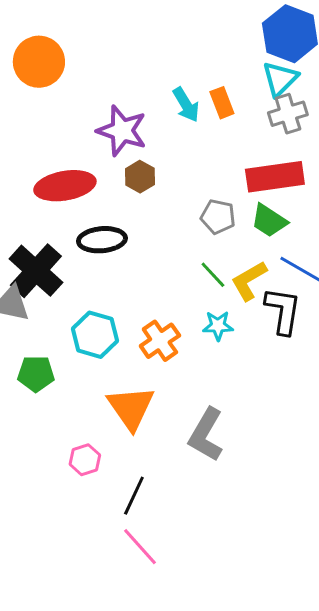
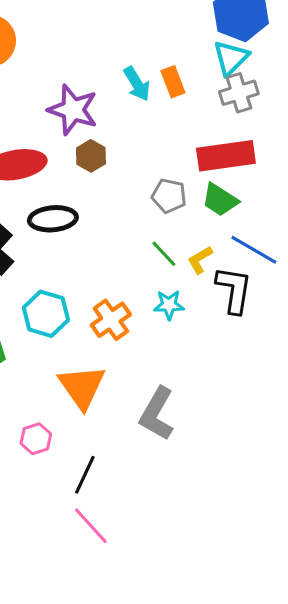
yellow L-shape: (249, 281) -> (200, 260), size x0.7

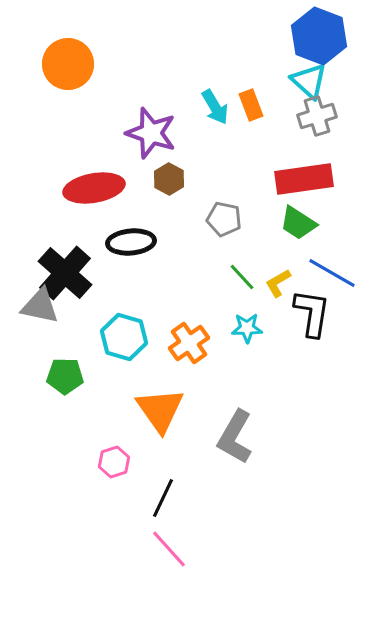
cyan triangle: (231, 58) -> (309, 81), turned -33
gray pentagon: (169, 196) -> (224, 219), moved

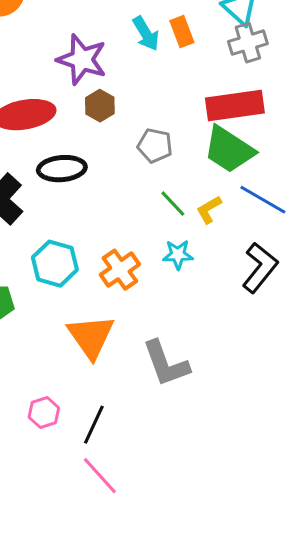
green trapezoid: (298, 223) -> (229, 150), size x1.4
black L-shape: (312, 313) -> (260, 268), moved, turned 30
gray L-shape: (235, 437) -> (166, 364), turned -50
pink hexagon: (114, 462) -> (44, 413), moved

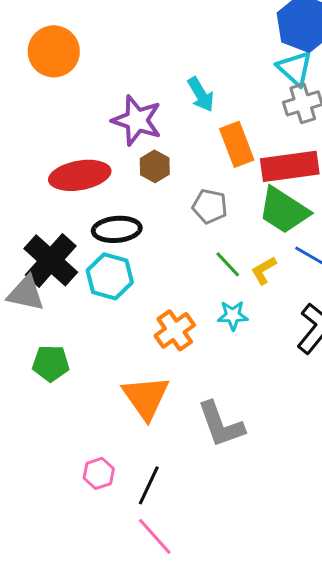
orange rectangle: (182, 32) -> (237, 144), moved, size x1.4
cyan hexagon: (55, 264) -> (110, 276), moved

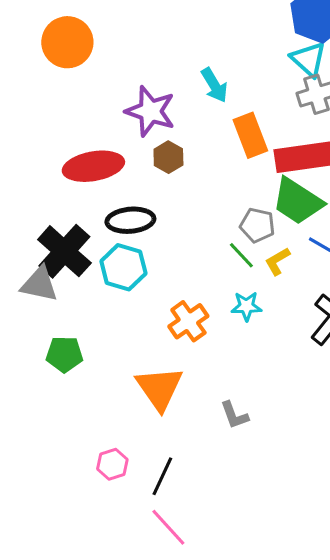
gray pentagon: (210, 206) -> (257, 225), moved
gray L-shape: (221, 424) -> (234, 415), size x0.6

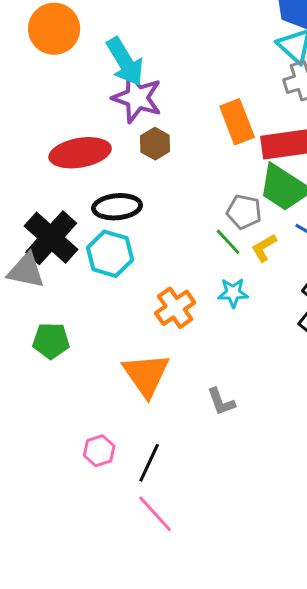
cyan arrow: (214, 85) -> (125, 62), moved, size x1.4

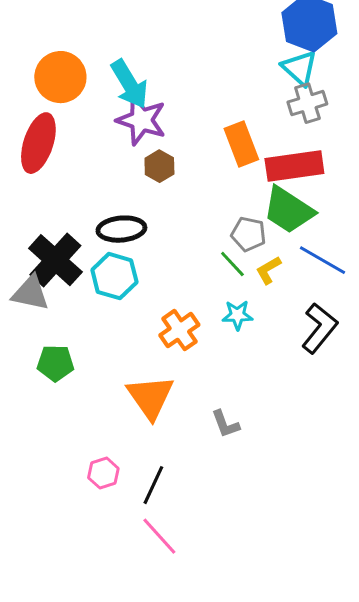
orange circle: (54, 29) -> (60, 77), moved
red ellipse: (80, 153) -> (38, 143), moved, turned -62

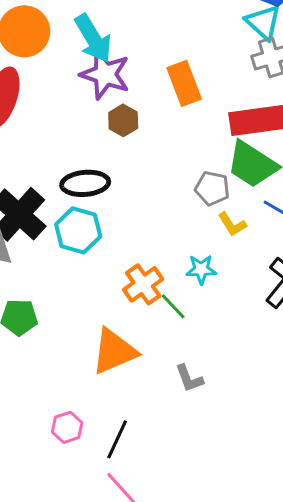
orange rectangle: (241, 144) -> (184, 83), moved
green line: (232, 264) -> (173, 306), moved
yellow L-shape: (268, 270) -> (232, 224), turned -92
orange triangle: (150, 397) -> (114, 351), turned 42

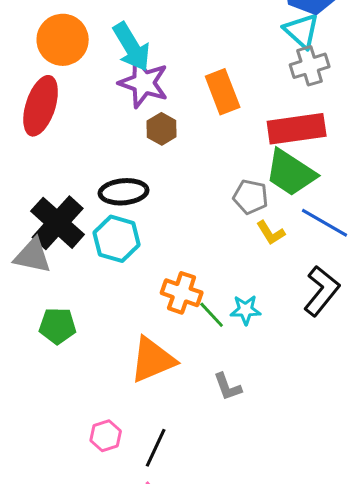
cyan star: (201, 269) -> (246, 310), moved
orange cross: (143, 284) -> (182, 293), turned -36

